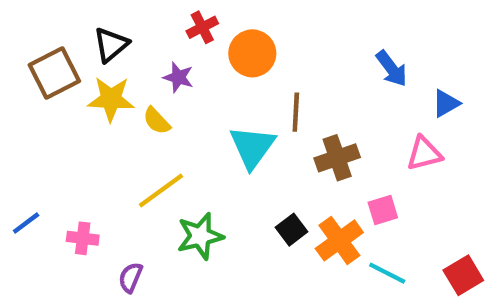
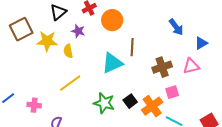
black triangle: (111, 45) -> (58, 12), moved
yellow semicircle: (157, 121) -> (68, 51), turned 32
cyan triangle: (252, 147) -> (112, 63), turned 30
brown cross: (337, 158) -> (162, 67), moved
green star: (200, 236) -> (104, 103), moved, turned 30

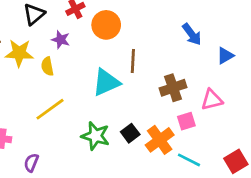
pink triangle: (191, 66) -> (212, 100), moved

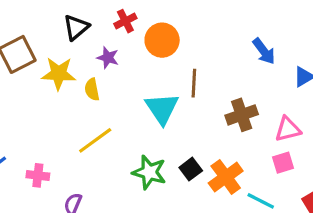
cyan triangle: (106, 82) -> (162, 109), turned -40
pink square: (186, 121) -> (283, 163), moved

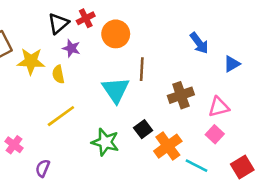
black triangle: (76, 27) -> (58, 23), moved
pink square: (283, 163) -> (215, 134), turned -30
black square: (191, 169) -> (143, 129), moved
pink cross: (38, 175) -> (14, 145), turned 30

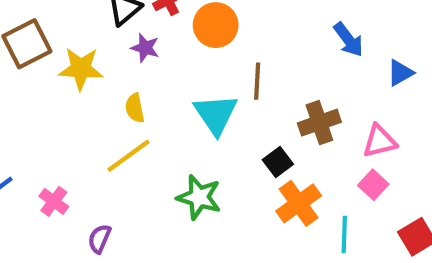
yellow semicircle: (58, 74) -> (135, 108), moved
black square: (143, 129) -> (278, 162), moved
cyan line: (197, 166) -> (344, 235), turned 65

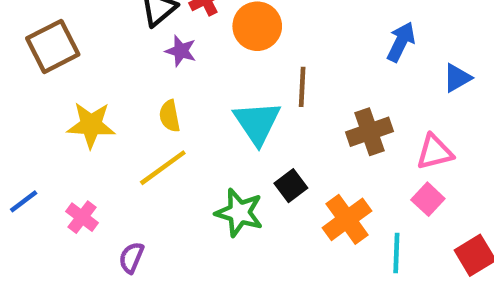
blue arrow: (348, 40) -> (401, 42), turned -117
yellow star: (81, 69) -> (91, 125), moved
black square: (278, 162) -> (291, 186), moved

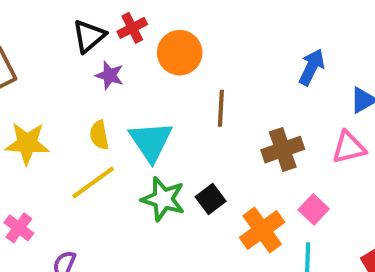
cyan triangle: (257, 123) -> (151, 141), moved
pink triangle: (435, 152) -> (349, 147), moved
pink square: (428, 199) -> (314, 209), moved
green star: (239, 213) -> (163, 199), moved

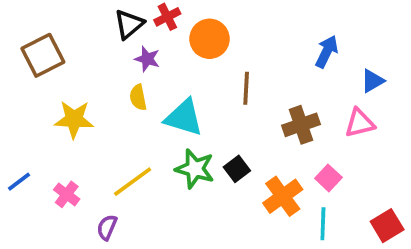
yellow semicircle: (99, 135) -> (138, 97), moved
cyan triangle: (151, 141) -> (184, 118), turned -39
yellow line: (93, 183) -> (133, 182), moved

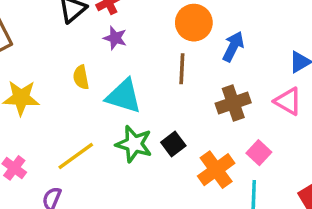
orange circle: (209, 39) -> (194, 23), moved
blue arrow: (327, 52) -> (233, 47), moved
purple star: (147, 59) -> (115, 38), moved
pink triangle: (360, 123) -> (288, 101), turned 44

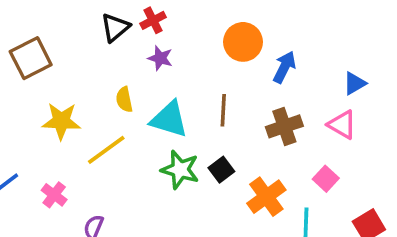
brown line: (182, 69) -> (223, 110), moved
pink square: (259, 153) -> (326, 179), moved
yellow line: (76, 156) -> (106, 150), moved

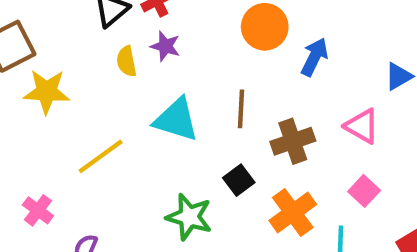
yellow semicircle: (124, 99) -> (126, 61), moved
yellow star: (61, 121) -> (47, 92), moved
pink triangle: (342, 125) -> (362, 126), moved
brown cross: (284, 126) -> (293, 141), moved
green star: (180, 170) -> (189, 217), moved

